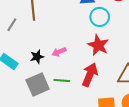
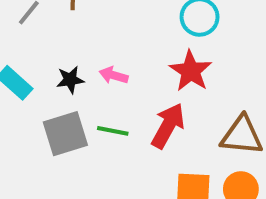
pink arrow: (59, 52) -> (114, 75), turned 32

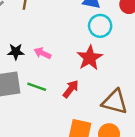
red arrow: (168, 126) -> (71, 89), size x0.7

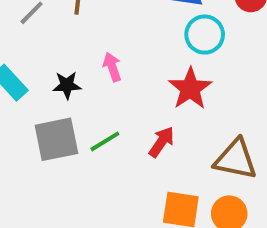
pink arrow: (42, 53) -> (112, 67), moved, turned 49
green line: (37, 87) -> (105, 141), turned -48

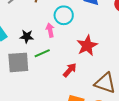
cyan circle: (205, 35) -> (64, 15), moved
green line: (105, 141) -> (42, 53), moved

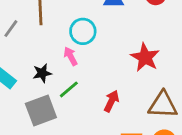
red star: (87, 46) -> (145, 57), moved

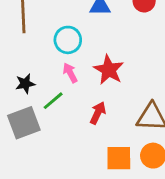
pink arrow: (71, 56) -> (70, 73), moved
red star: (145, 57) -> (109, 70), moved

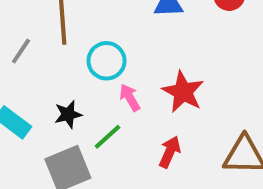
cyan circle: (68, 40) -> (106, 61), moved

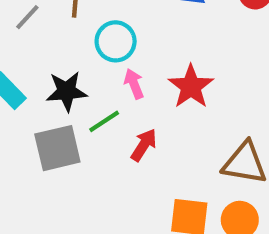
black star: (68, 114) -> (67, 91), size x1.4
red arrow: (170, 152) -> (144, 145), moved

